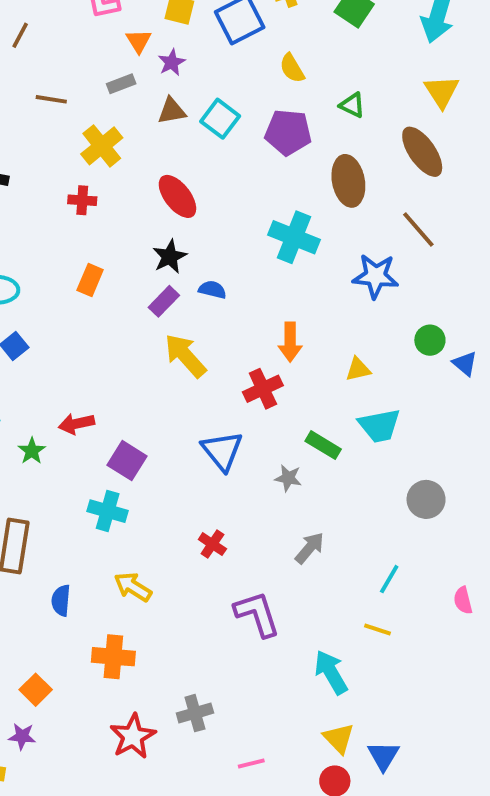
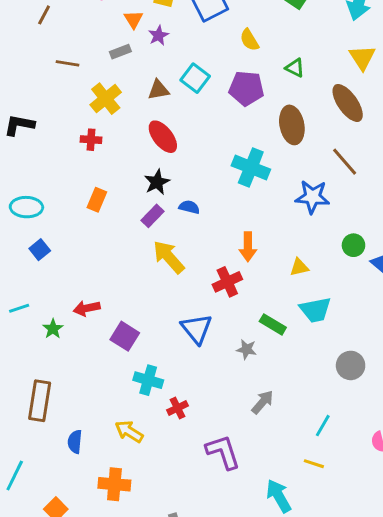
brown triangle: (172, 111) -> (158, 90), moved
cyan cross: (108, 511) -> (148, 380), moved
red cross: (212, 544) -> (178, 408), moved, turned 30

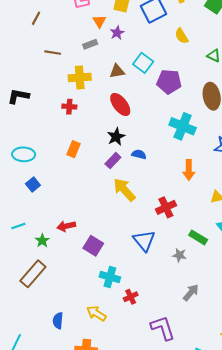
purple pentagon: (246, 88) -> (169, 82), moved
yellow cross: (106, 99) -> (80, 77), turned 35
orange arrow: (248, 247) -> (189, 170), moved
brown rectangle: (40, 401) -> (33, 274), moved, turned 32

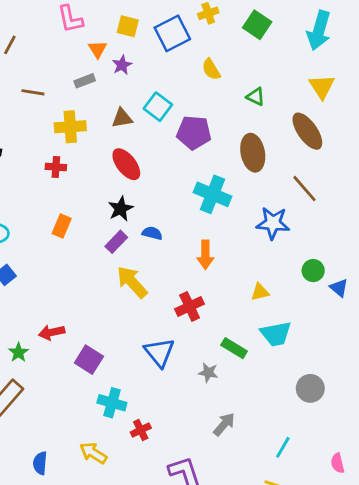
orange arrow: (189, 170) -> (205, 255), moved

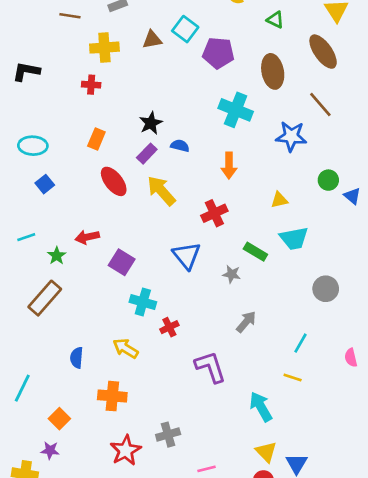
red ellipse: (126, 164) -> (114, 181), moved

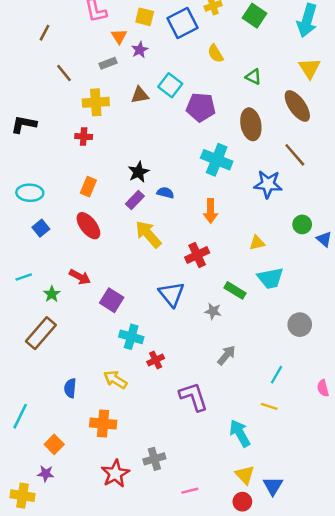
brown line: (70, 16) -> (64, 73), turned 42
red ellipse: (114, 181) -> (88, 226), moved
red arrow: (87, 237) -> (80, 277), turned -140

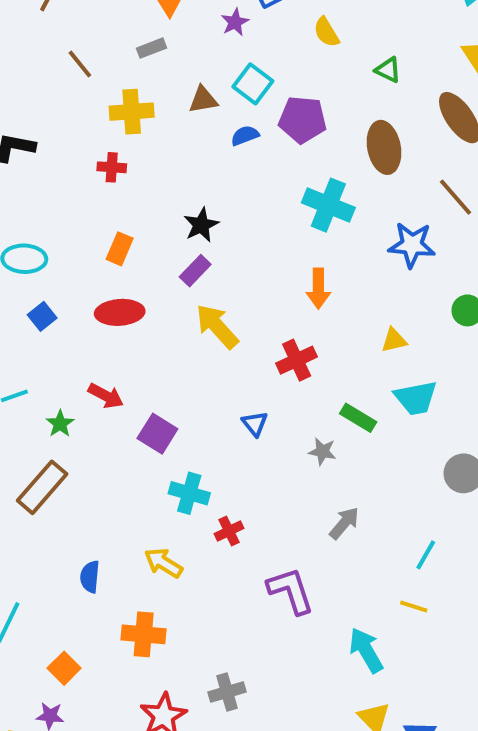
purple star: (140, 50) -> (235, 22), moved
blue semicircle: (165, 193) -> (245, 136), moved, turned -35
red ellipse: (88, 226) -> (120, 312), turned -56
blue triangle: (171, 294) -> (255, 424), size x0.6

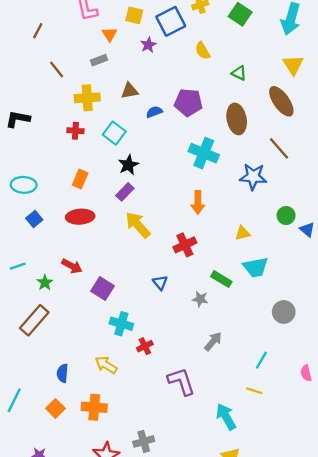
cyan square: (253, 84) -> (114, 133), moved
orange square: (64, 668) -> (55, 408), moved

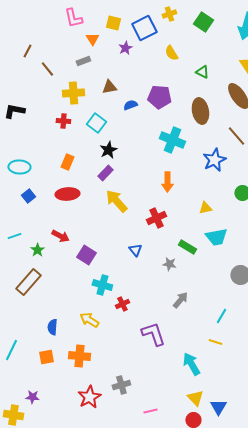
brown line: (38, 31) -> (27, 51), moved
blue star: (253, 177) -> (214, 160), turned -30
orange square: (55, 408) -> (46, 357), turned 35

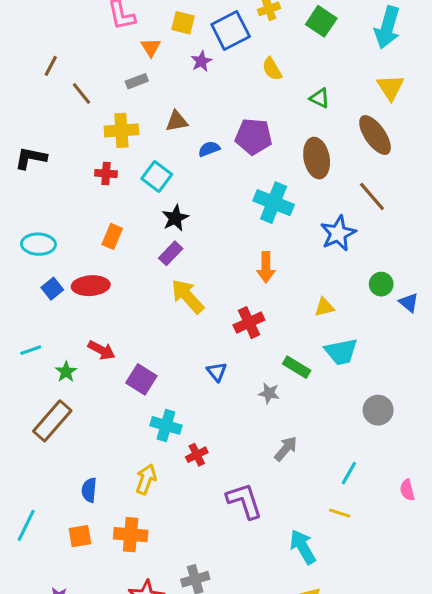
red ellipse: (67, 194) -> (91, 286), moved
yellow arrow: (89, 320) -> (146, 479), turned 78

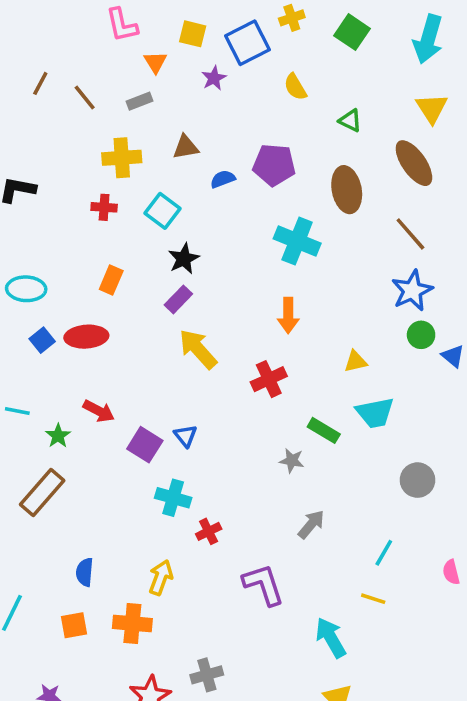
brown line: (81, 94) -> (85, 98), moved
blue star: (338, 233) -> (412, 291), moved
cyan line: (31, 350) -> (17, 411), turned 30
blue triangle: (217, 372) -> (186, 436), moved
yellow arrow: (146, 479) -> (161, 577), moved

